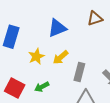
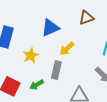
yellow arrow: (60, 57) -> (67, 49), moved
gray rectangle: (79, 72) -> (56, 70), moved

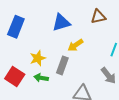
yellow star: (31, 56) -> (38, 58), moved
green arrow: (37, 85) -> (41, 78), turned 32

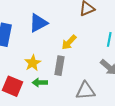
blue triangle: (61, 23) -> (38, 23), moved

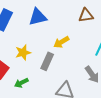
green arrow: (40, 82) -> (21, 83), moved, turned -40

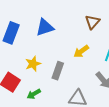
brown triangle: (86, 15) -> (93, 22), turned -35
yellow arrow: (61, 42) -> (81, 51), moved

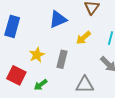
blue triangle: (45, 27) -> (58, 19), moved

